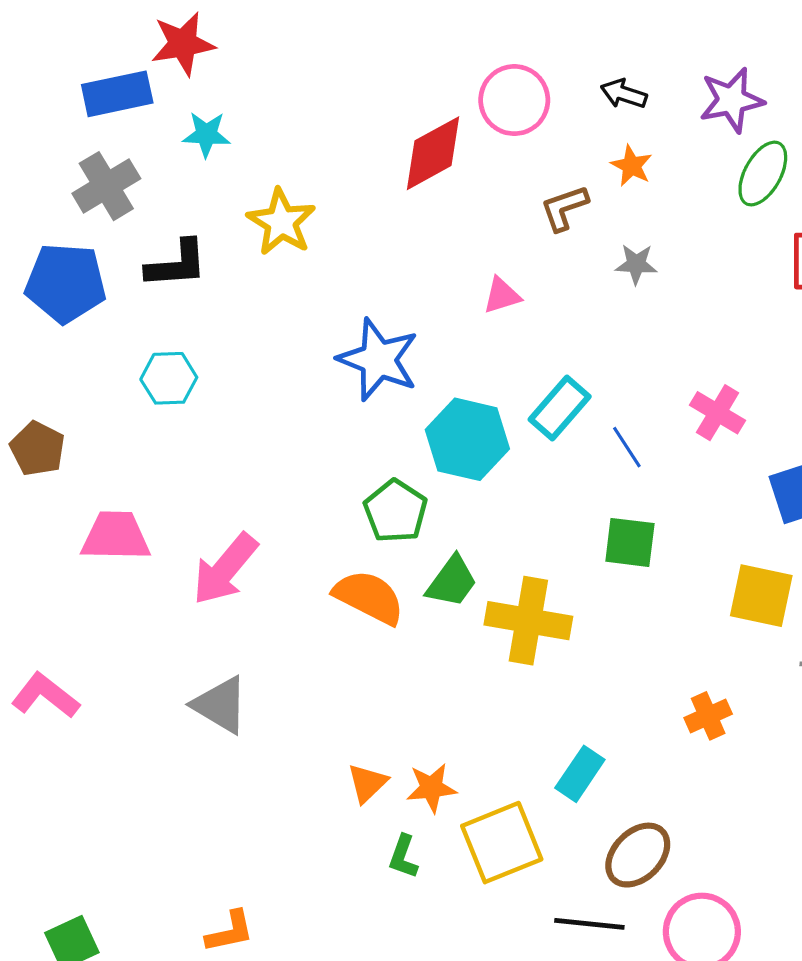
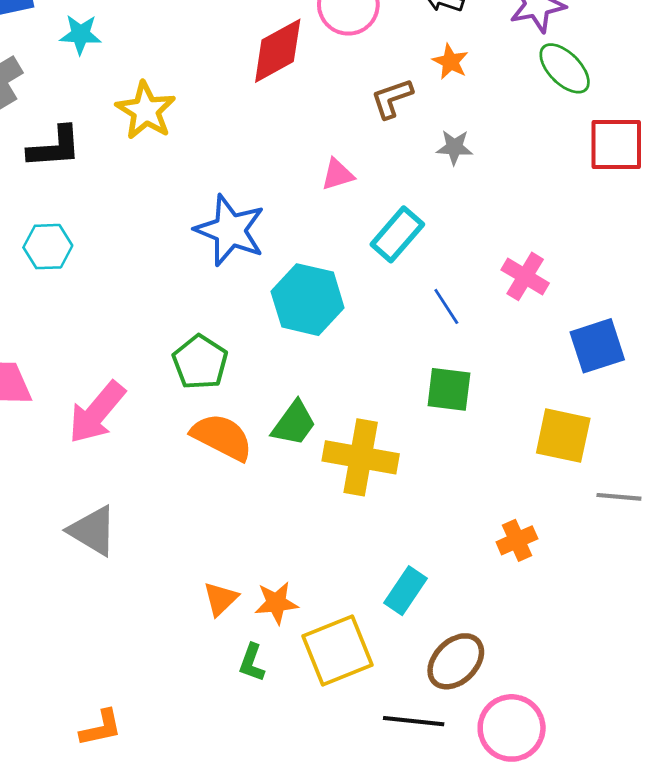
green ellipse: (763, 174) -> (565, 68), turned -74
cyan rectangle: (560, 408) -> (397, 234), moved
green pentagon: (395, 511) -> (200, 362), moved

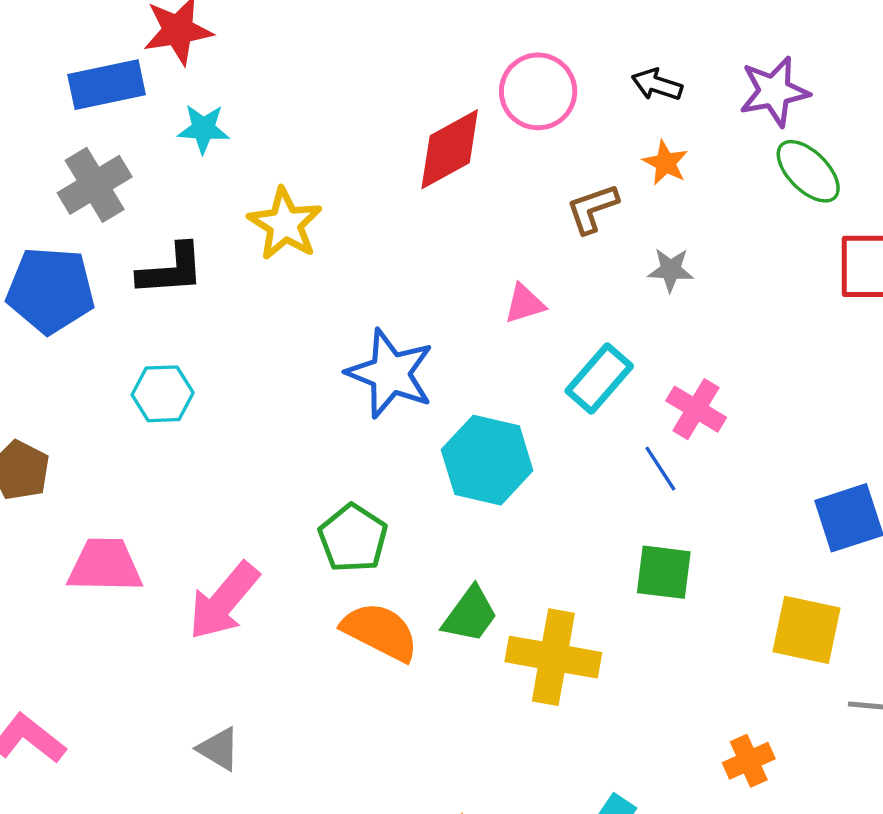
pink cross: (525, 276) -> (696, 409), moved
gray triangle: (93, 531) -> (219, 749), size x0.7

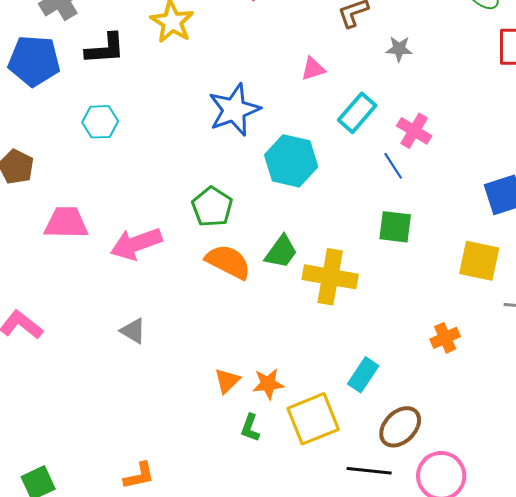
blue star: (390, 373) -> (234, 110), turned 30
pink arrow: (224, 601) -> (136, 244), turned 30

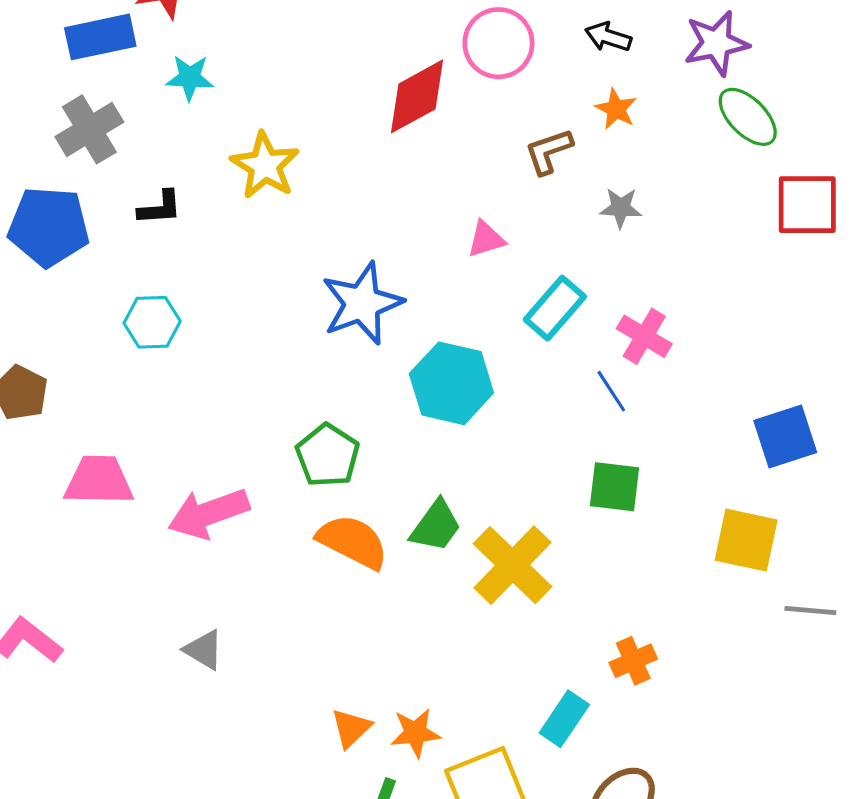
black L-shape: (105, 49) -> (160, 208), size x0.7
yellow cross: (330, 277) -> (513, 565), turned 34
orange cross: (445, 338) -> (633, 661), moved

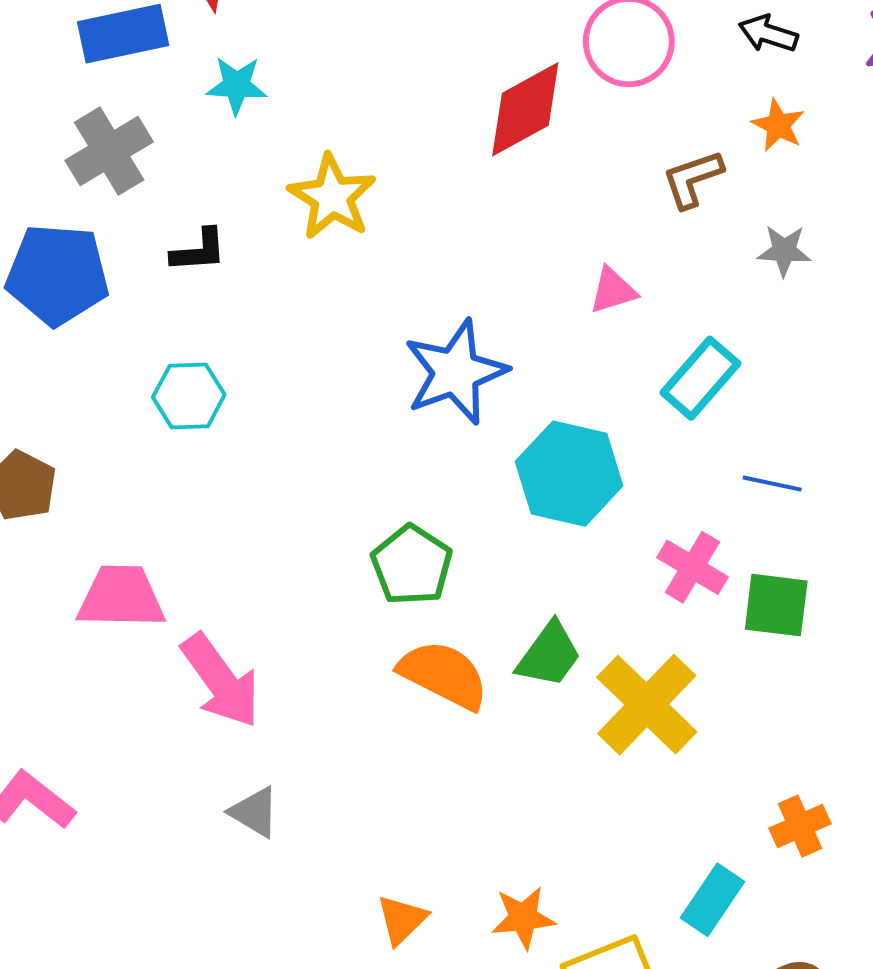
pink cross: (644, 336) -> (693, 567), moved
blue line: (611, 391) -> (772, 484), turned -45
pink arrow: (208, 513) -> (221, 681), moved, turned -106
orange triangle: (351, 728) -> (402, 920), moved

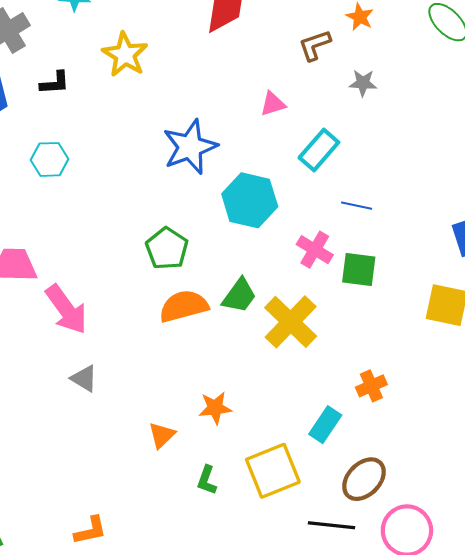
orange semicircle: (444, 675) -> (184, 306), turned -42
orange star: (523, 918) -> (215, 408), moved

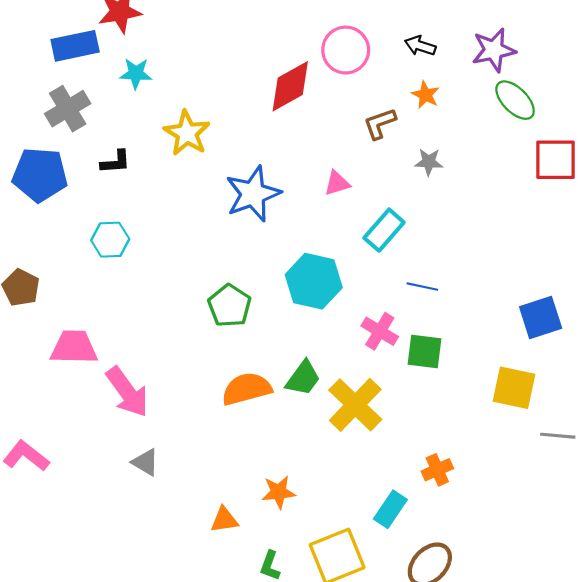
blue star: (190, 147) -> (253, 194), moved
green pentagon: (167, 249) -> (230, 306), moved
orange triangle: (162, 435) -> (224, 520), turned 36

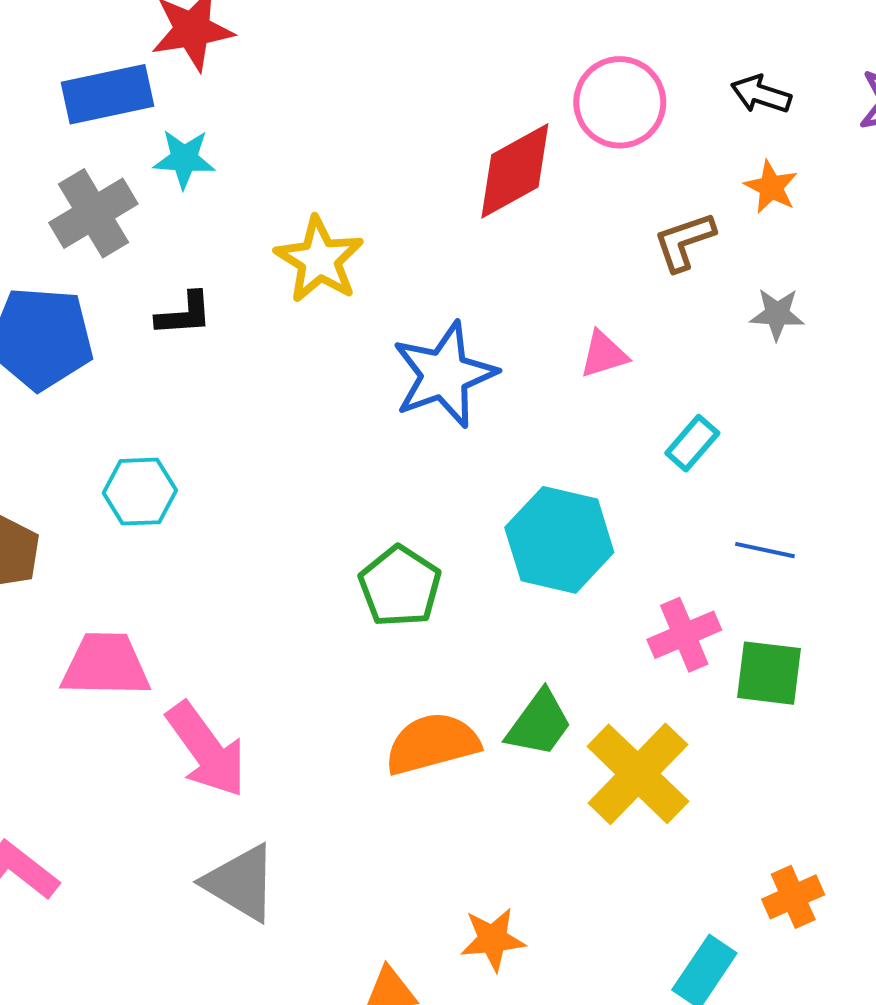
cyan star: (136, 73) -> (184, 159), moved
cyan rectangle: (384, 230) -> (692, 443), size x0.7
cyan hexagon: (110, 240) -> (140, 492), moved
pink cross: (380, 331) -> (684, 635), turned 36
gray triangle: (145, 462) -> (241, 883), size x1.5

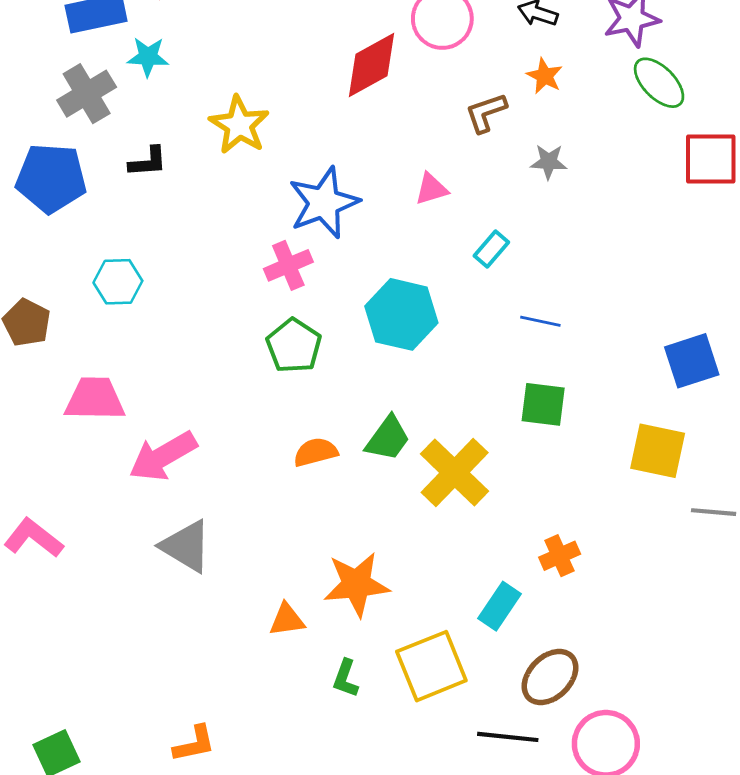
pink cross: (684, 635) -> (288, 265), moved
orange semicircle: (432, 744) -> (316, 452), size x0.7
pink arrow: (206, 750) -> (163, 456), turned 96
orange star: (493, 939) -> (356, 584), size x1.5

